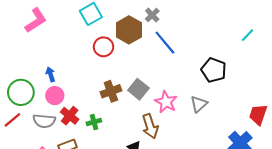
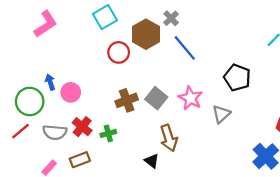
blue arrow: (51, 74) -> (50, 82), moved
pink circle: (55, 96) -> (71, 92), moved
pink star: (166, 102) -> (190, 98), moved

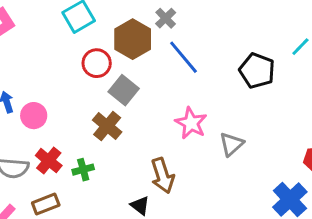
black pentagon: (237, 78) -> (257, 71), moved
gray square: (156, 98) -> (124, 90), moved
brown cross: (127, 100) -> (107, 126), turned -30

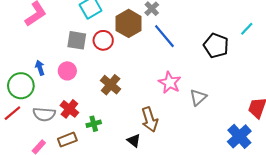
gray square: (124, 90) -> (77, 40), moved, turned -30
pink circle: (34, 116) -> (67, 71), moved
green cross: (83, 170) -> (94, 124), moved

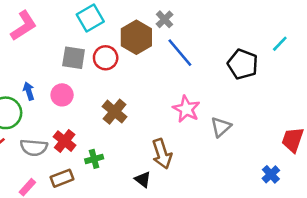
blue cross: (239, 136) -> (271, 174), size x0.6

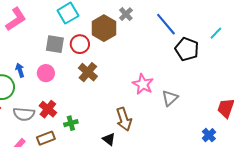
blue line: (180, 53) -> (166, 24), moved
brown cross: (115, 112) -> (88, 72), moved

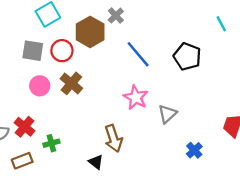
blue line: (166, 24) -> (138, 54), moved
cyan line: (216, 33) -> (221, 24), moved, turned -72
pink circle: (46, 73) -> (40, 86), moved
blue cross: (209, 135) -> (194, 150), moved

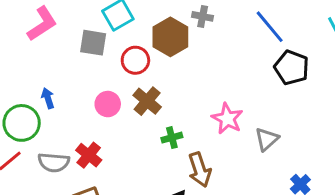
gray cross: (116, 16) -> (203, 16), turned -35
gray square: (33, 51) -> (93, 43), moved
blue line: (138, 54) -> (270, 27), moved
green cross: (51, 143) -> (172, 138), moved

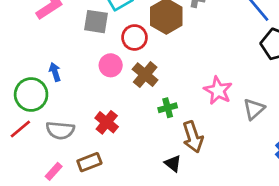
pink circle: (108, 104) -> (111, 65), moved
red cross: (89, 155) -> (107, 122), moved

